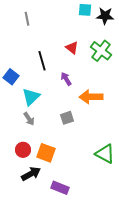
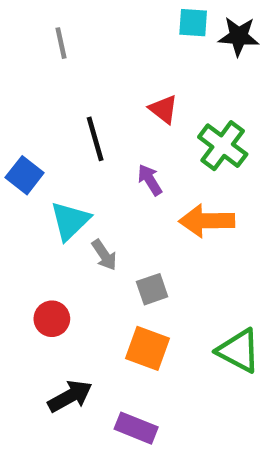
green cross: (101, 51) -> (223, 146), moved
gray square: (67, 118) -> (152, 289), moved
gray arrow: (29, 119) -> (104, 255), moved
red circle: (23, 150) -> (52, 319), moved
orange square: (46, 153) -> (148, 348), moved

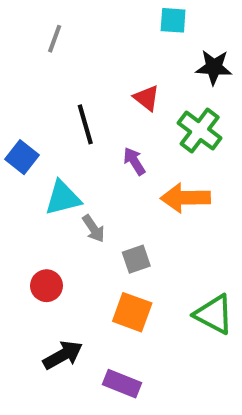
black star: (239, 36) -> (214, 67), moved
gray line: (61, 43) -> (55, 39), turned 32
cyan triangle: (70, 221) -> (63, 198), turned 30

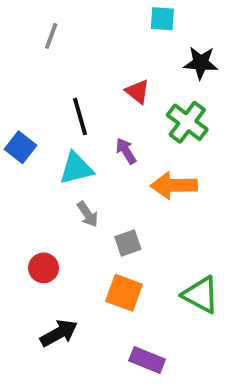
cyan triangle: (63, 198) -> (76, 168), moved
purple rectangle: (122, 384) -> (147, 360), moved

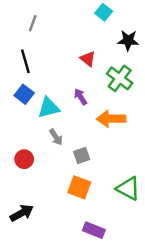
cyan square: (162, 19) -> (104, 12), turned 35
black line: (80, 116) -> (25, 61), moved
blue square: (21, 147) -> (24, 94), moved
red circle: (44, 268) -> (24, 159), moved
black arrow: (59, 333) -> (22, 213), moved

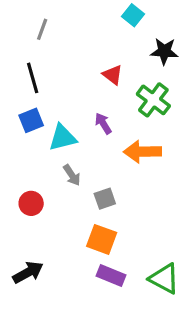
blue square: (24, 94) -> (31, 120), turned 30
green triangle: (128, 189) -> (164, 279), moved
purple rectangle: (94, 230) -> (111, 275), moved

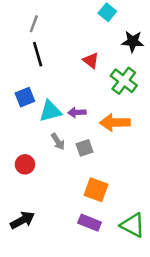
black line: (33, 78) -> (38, 54), moved
purple arrow: (103, 123) -> (77, 112), moved, turned -60
gray square: (105, 199) -> (85, 148), moved
orange square: (102, 239) -> (96, 190), moved

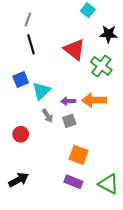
red triangle: (91, 60) -> (74, 49), size x1.6
cyan triangle: (50, 111) -> (41, 91), turned -30
purple arrow: (77, 112) -> (68, 101), moved

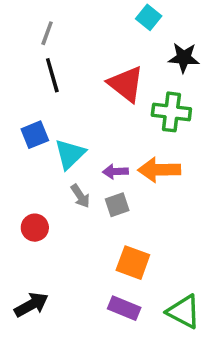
green cross: (101, 66) -> (171, 112), turned -30

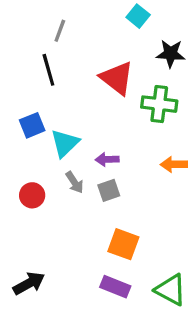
gray line: (47, 33) -> (60, 31), moved
orange arrow: (159, 170) -> (174, 164), moved, size x0.7
red circle: (35, 228) -> (32, 195), moved

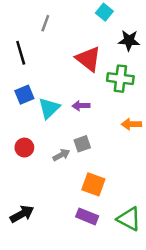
black line: (48, 70) -> (21, 53), moved
purple arrow: (107, 159) -> (81, 106), moved
gray arrow: (75, 182) -> (61, 155), moved, turned -84

